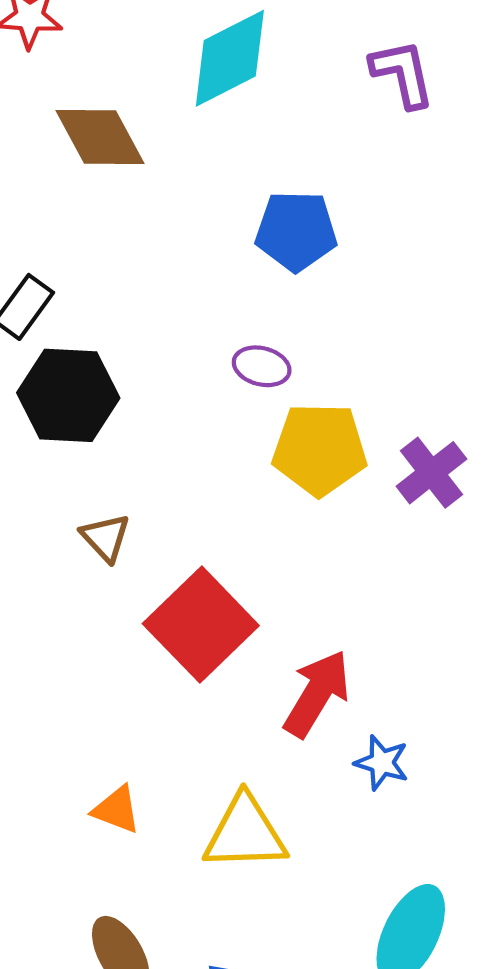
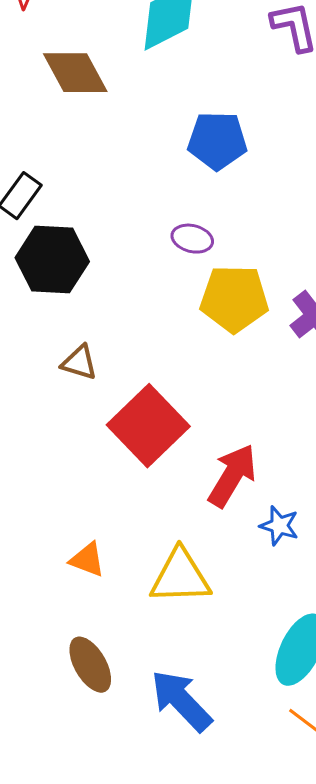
brown triangle: (106, 538) -> (79, 363), turned -30

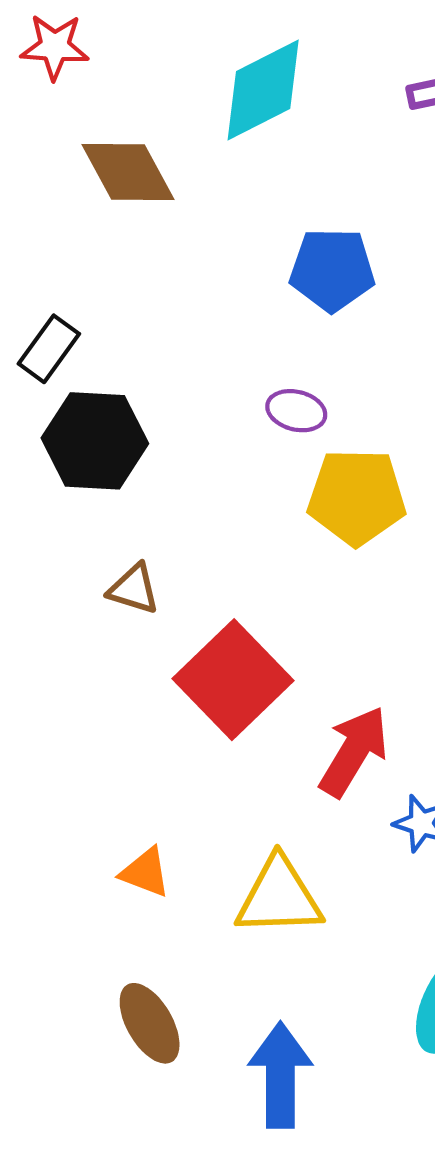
blue arrow: (181, 701) -> (280, 1075), turned 44

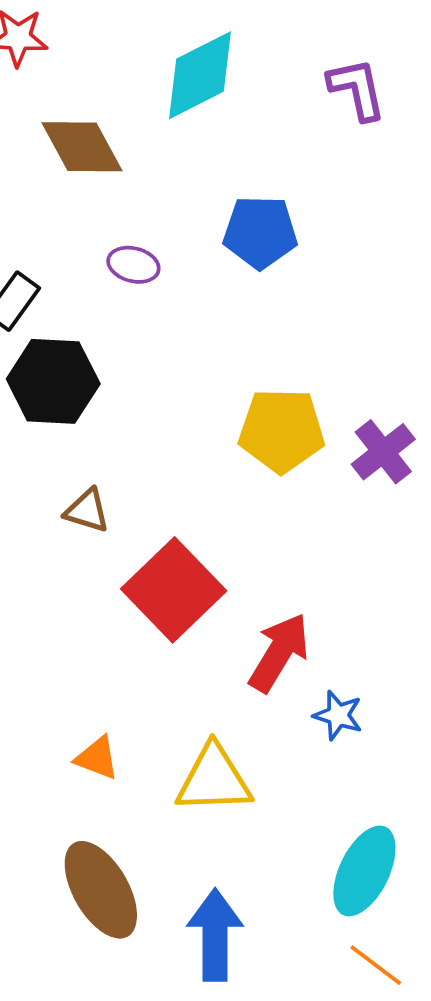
purple ellipse: (296, 411) -> (133, 265), moved
brown ellipse: (150, 1023) -> (101, 890), size x1.4

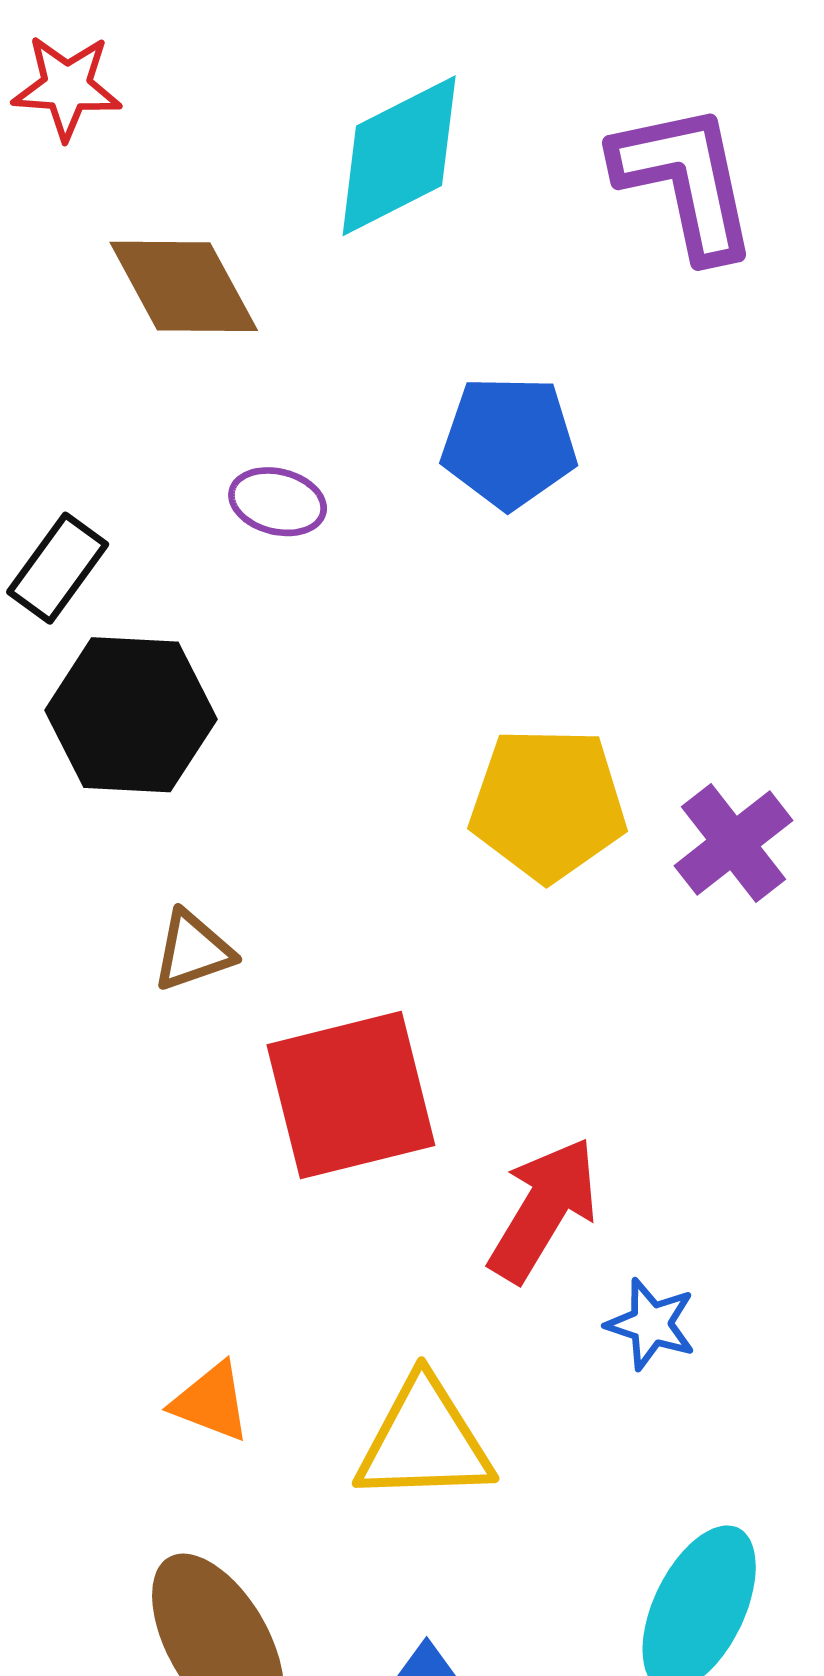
purple L-shape: (357, 89) -> (685, 181), size x1.4
brown triangle: (87, 511) -> (193, 951), turned -36
red square: (174, 590) -> (351, 1095), turned 30

